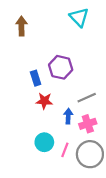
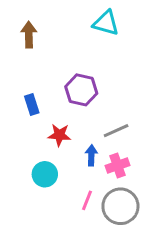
cyan triangle: (79, 17) -> (106, 23), turned -30
blue rectangle: (36, 78) -> (32, 104), moved
cyan circle: (44, 142) -> (45, 174), moved

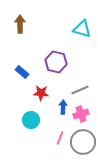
cyan triangle: (106, 23) -> (82, 29), moved
blue rectangle: (32, 104) -> (22, 72), turned -32

